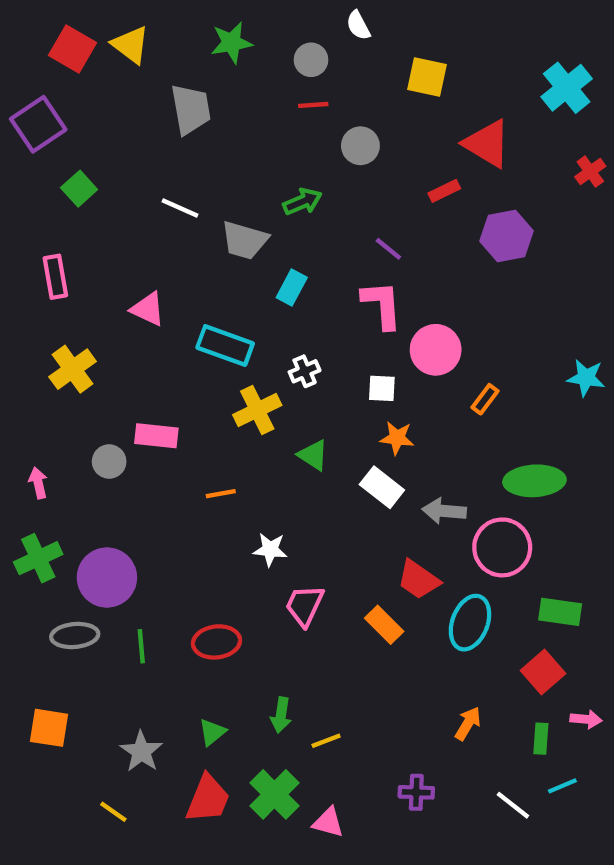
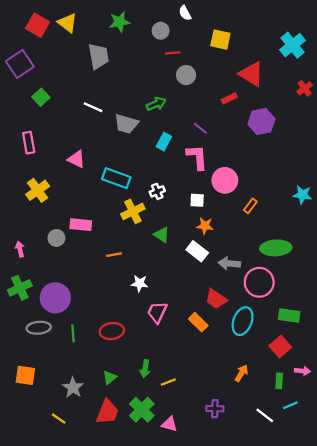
red line: (313, 105) -> (173, 53), moved
cyan rectangle: (292, 288) -> (164, 142), moved

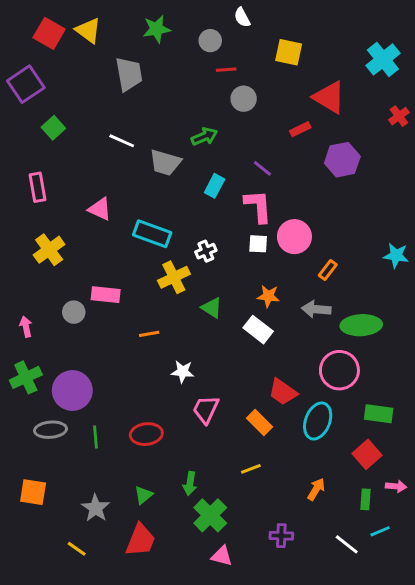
white square: (197, 200) -> (258, 244), moved
gray arrow: (229, 263) -> (316, 309), moved
yellow line: (168, 382) -> (251, 469), moved
green cross: (142, 410) -> (210, 515), moved

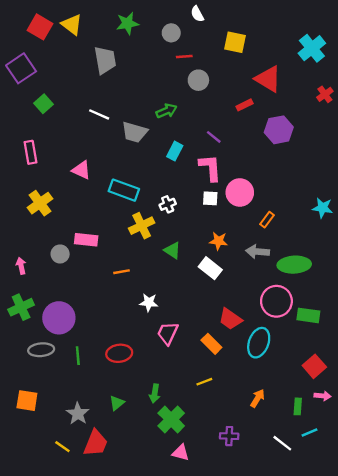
green rectangle: (379, 414) -> (308, 315), moved
red square: (367, 454) -> (314, 366), moved
red trapezoid: (141, 540) -> (96, 443), moved

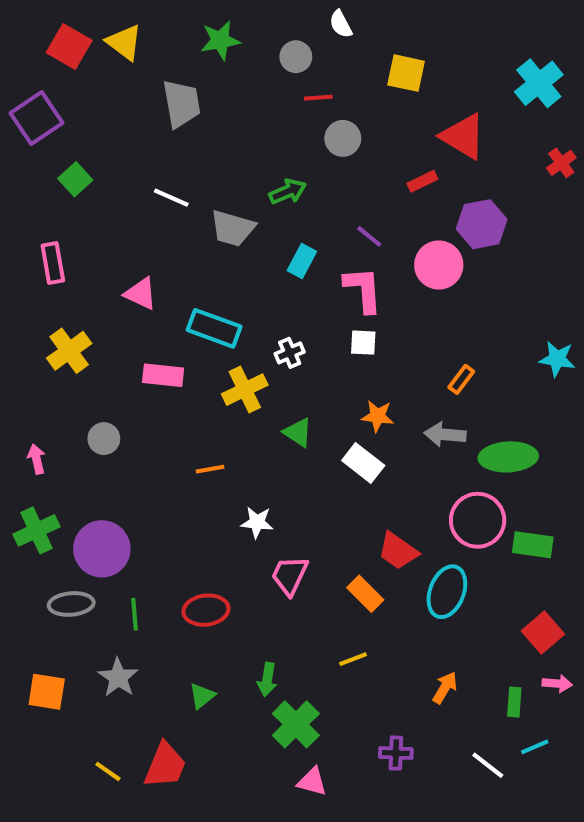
pink circle: (240, 192) -> (439, 265), moved
pink rectangle: (86, 240) -> (163, 375), moved
gray star: (78, 414) -> (118, 677), moved

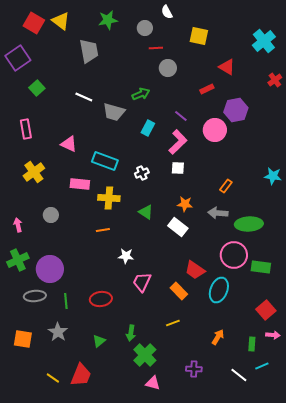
red triangle: (463, 136) -> (227, 67), size x0.7
pink L-shape: (363, 290) -> (178, 142), turned 50
yellow cross: (245, 390) -> (109, 198), moved, turned 30

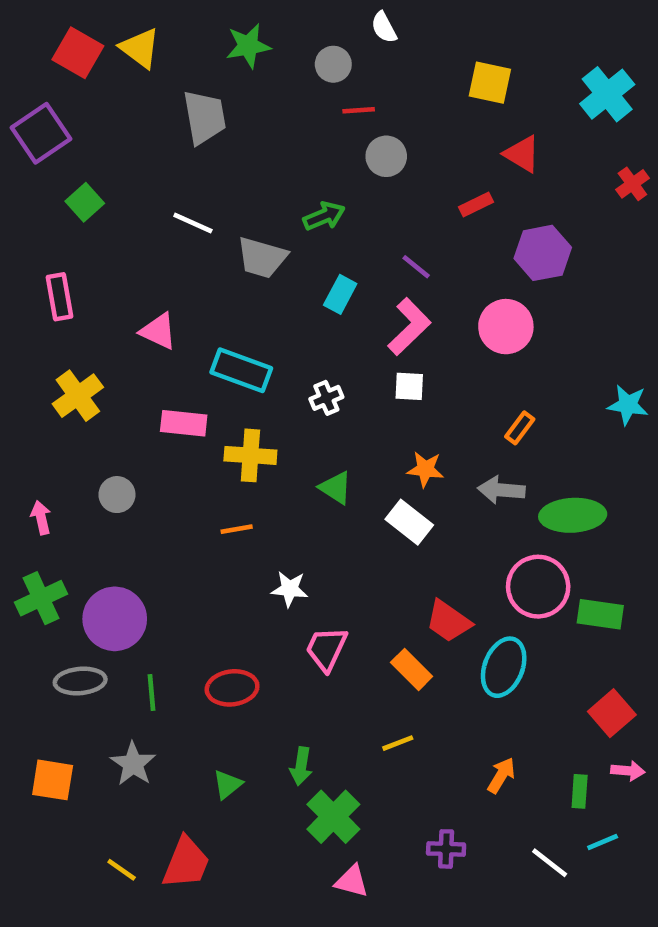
yellow square: (199, 36) -> (490, 83), moved
pink circle: (215, 130) -> (506, 327), moved

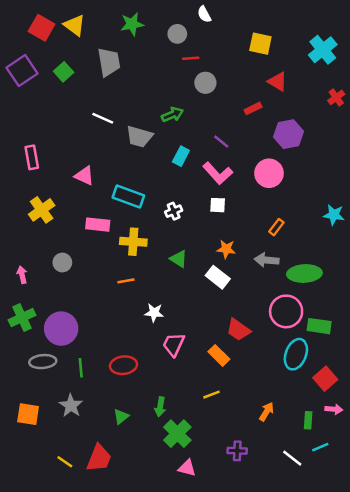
green square: (85, 202) -> (64, 72), moved
pink L-shape: (409, 327) -> (218, 173), turned 92
cyan ellipse: (504, 667) -> (296, 354), moved

